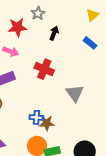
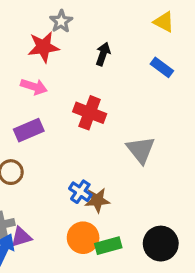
gray star: (38, 13) -> (61, 21), moved
yellow triangle: (92, 15) -> (164, 22), turned -48
blue cross: (36, 117) -> (80, 192), turned 32

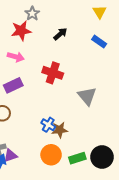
yellow triangle: (164, 22) -> (100, 12), turned 32
black arrow: (103, 54) -> (60, 34), turned 32
green rectangle: (108, 246) -> (77, 158), moved

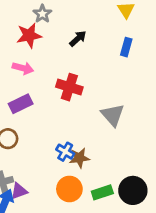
blue rectangle: (99, 42) -> (126, 47), turned 72

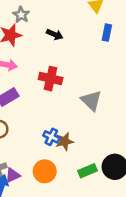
black arrow: (78, 39) -> (55, 34), turned 70
blue rectangle: (126, 47) -> (107, 33), moved
orange circle: (69, 189) -> (45, 171), moved

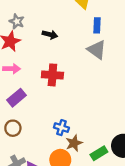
gray triangle: (91, 101) -> (97, 50), moved
brown star: (64, 141) -> (74, 143), moved

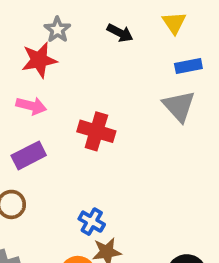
blue rectangle: (97, 25) -> (188, 66), turned 64
black arrow: (50, 35) -> (120, 33), moved

